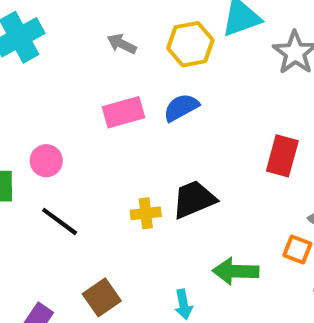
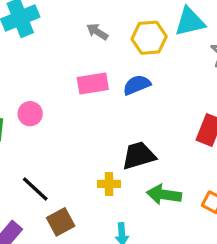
yellow cross: (146, 213) -> (109, 184), moved
black line: (60, 221) -> (35, 189), moved
green arrow: (236, 271) -> (164, 195), moved

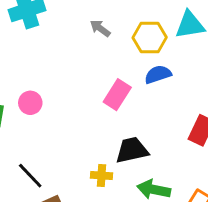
pink rectangle: (93, 84) -> (117, 95), moved, turned -52
blue semicircle: (137, 85) -> (158, 74), moved

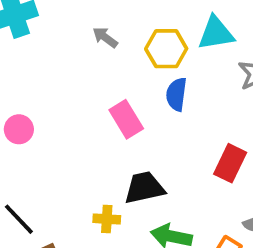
blue semicircle: (158, 74) -> (176, 94), turned -64
pink rectangle: (117, 95) -> (126, 119), turned -64

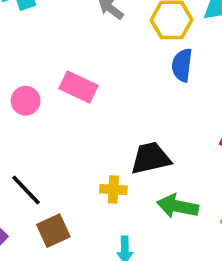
pink rectangle: (126, 119) -> (78, 87), moved, turned -33

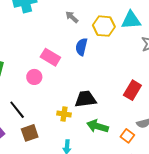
blue semicircle: (182, 65) -> (81, 47), moved
pink circle: (26, 101) -> (34, 77), moved

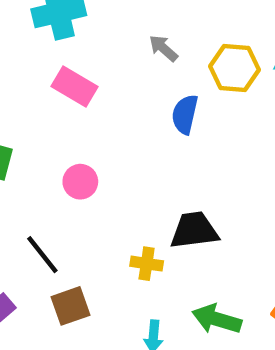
pink rectangle: (50, 57) -> (75, 86), moved
green arrow: (97, 126) -> (217, 319), moved

